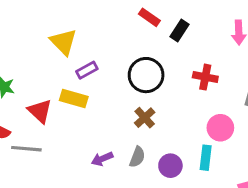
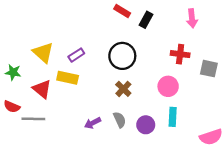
yellow triangle: (63, 42) -> (43, 53), moved
red cross: (205, 77) -> (180, 54), moved
pink circle: (220, 128) -> (168, 86), moved
gray semicircle: (137, 157) -> (120, 120), turned -42

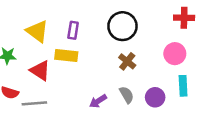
purple rectangle: (76, 55) -> (73, 30), turned -42

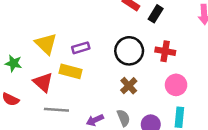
red cross: (184, 18) -> (165, 51), moved
purple rectangle: (73, 30) -> (81, 48), turned 56
gray line: (34, 103) -> (56, 110), moved

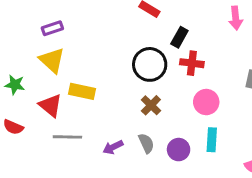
black rectangle: (156, 14) -> (179, 37), moved
purple rectangle: (81, 48) -> (52, 28), moved

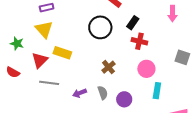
black circle: (150, 64) -> (100, 27), moved
red triangle: (50, 105) -> (40, 60), turned 30
cyan rectangle: (212, 140) -> (157, 91), moved

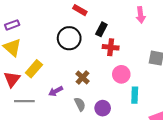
yellow rectangle: (62, 53) -> (34, 69), turned -60
purple arrow: (80, 93) -> (56, 91), moved

